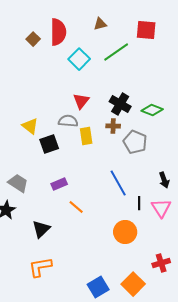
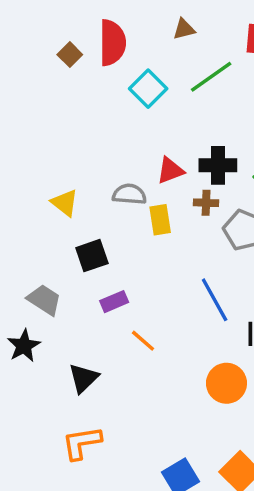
red triangle: (81, 101) -> (170, 170), moved, turned 30
black cross: (120, 104) -> (218, 165), turned -30
black square: (49, 144) -> (92, 256), moved

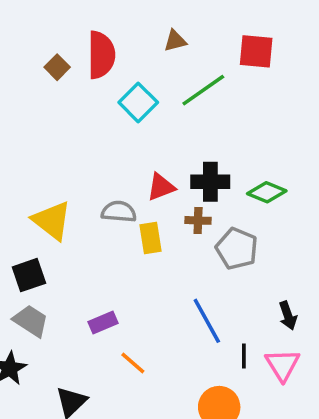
yellow triangle: (65, 203) -> (52, 220), size x1.4
black square: (92, 256) -> (29, 275), moved

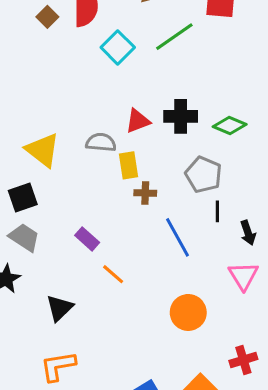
brown cross: (198, 220) -> (145, 193), moved
purple rectangle: (103, 323) -> (87, 239), turned 65
black line: (244, 356) -> (217, 211), moved

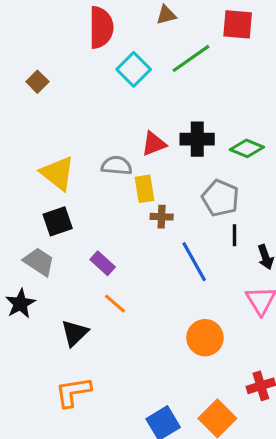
brown square: (47, 17) -> (37, 82), moved
black square: (23, 198) -> (58, 221), moved
orange line: (113, 274) -> (115, 304), moved

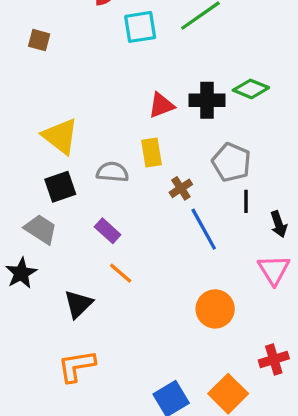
cyan square: (134, 69) -> (140, 27), turned 36
brown square: (37, 82) -> (39, 40), turned -30
green diamond: (247, 148) -> (251, 89), moved
gray semicircle: (117, 165) -> (112, 172), moved
brown cross: (162, 217) -> (181, 188), moved, turned -35

